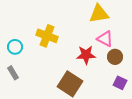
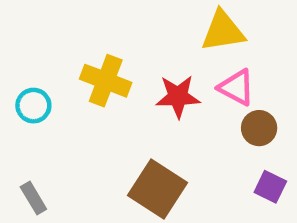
red star: (86, 55) -> (178, 96), moved
gray rectangle: (13, 73) -> (33, 198), moved

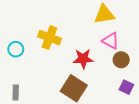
red star: (178, 96) -> (83, 59), moved
gray rectangle: (33, 198) -> (16, 92), turned 32

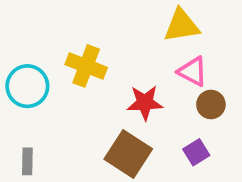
cyan circle: (16, 49) -> (27, 86), size x1.5
purple square: (126, 87) -> (196, 152), moved, turned 32

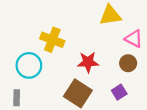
pink triangle: (193, 71) -> (134, 39), moved
cyan circle: (27, 86) -> (29, 65), moved

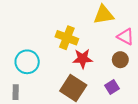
yellow cross: (52, 40) -> (67, 38), moved

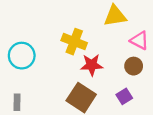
cyan circle: (27, 62) -> (22, 56), moved

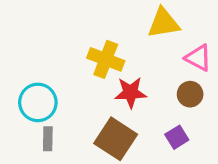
cyan circle: (22, 56) -> (38, 102), moved
gray rectangle: (17, 102) -> (48, 139), moved

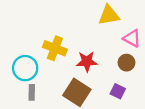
yellow cross: (106, 59) -> (55, 48), moved
purple square: (177, 137) -> (118, 91), turned -32

